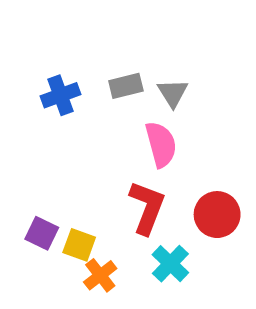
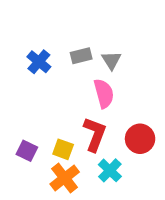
blue cross: (60, 95) -> (39, 62), turned -30
yellow square: (79, 245) -> (63, 149), moved
orange cross: (100, 275) -> (65, 178), size x1.4

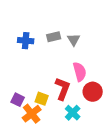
blue cross: (39, 62) -> (26, 41), turned -35
pink semicircle: (104, 93) -> (80, 72), moved
orange cross: (65, 178) -> (32, 114), moved

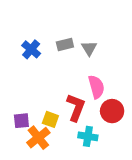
blue cross: (26, 41) -> (31, 49), turned 35
purple square: (18, 100) -> (21, 121), turned -32
cyan cross: (73, 113) -> (88, 136), turned -35

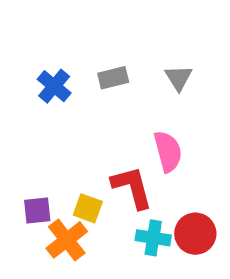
gray triangle: (89, 48) -> (178, 78), moved
red L-shape: (76, 107) -> (132, 187), turned -36
red circle: (112, 111) -> (195, 234), moved

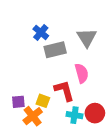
gray rectangle: (113, 78) -> (55, 50), moved, size x1.5
gray triangle: (178, 78) -> (87, 38), size x1.5
blue cross: (54, 86) -> (41, 32), moved

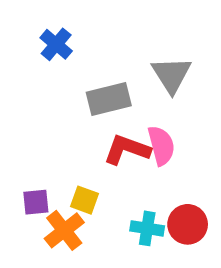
blue cross: (41, 32) -> (56, 44), moved
red L-shape: (64, 91) -> (127, 150), moved, turned -55

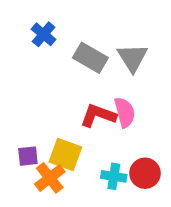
gray rectangle: (109, 99) -> (90, 58), moved, turned 44
yellow square: (84, 200) -> (65, 154), size x1.5

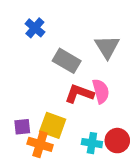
gray rectangle: (90, 58) -> (67, 61), moved
orange cross: (50, 178) -> (40, 144), turned -35

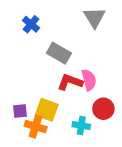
gray triangle: (107, 47) -> (95, 18), moved
red circle: (117, 141) -> (103, 109), moved

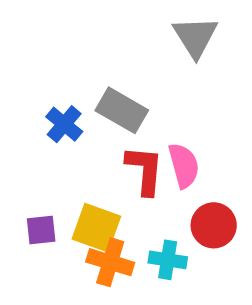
blue cross: (31, 24) -> (64, 124), moved
red L-shape: (70, 82) -> (145, 170), turned 75
orange cross: (36, 127) -> (110, 262), moved

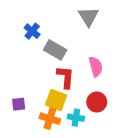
blue cross: (64, 124) -> (32, 31), moved
pink semicircle: (184, 166) -> (96, 67), moved
yellow square: (96, 228) -> (56, 100), moved

